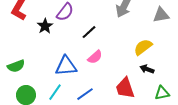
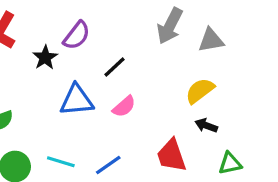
gray triangle: (161, 15) -> (211, 40), moved
blue triangle: (66, 66) -> (77, 100), moved
cyan line: (55, 92) -> (61, 162), turned 72

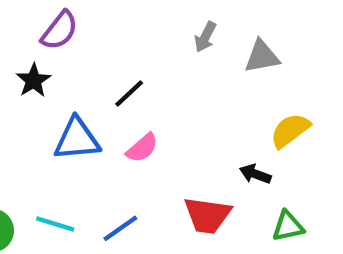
gray arrow: (170, 26) -> (205, 37), size x0.6
purple semicircle: (77, 35) -> (60, 30), moved
yellow semicircle: (200, 91) -> (290, 130), moved
red trapezoid: (171, 155) -> (207, 215), turned -63

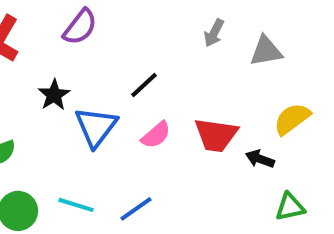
black star: (33, 80) -> (54, 95), moved
blue triangle: (77, 139) -> (96, 127), turned -48
red trapezoid: (207, 215) -> (216, 135), moved

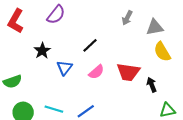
yellow semicircle: (292, 119) -> (162, 52), moved, turned -84
blue triangle: (96, 127) -> (65, 68), size x0.7
black arrow: (260, 159) -> (152, 85), turned 48

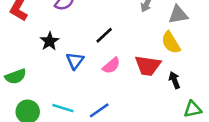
yellow semicircle: (162, 52) -> (171, 43), moved

